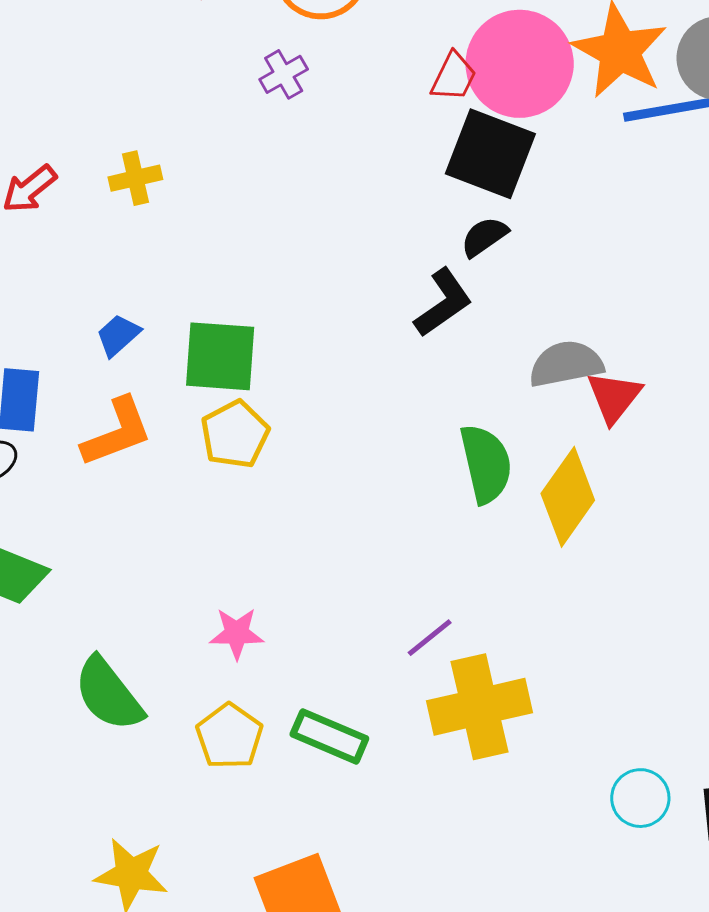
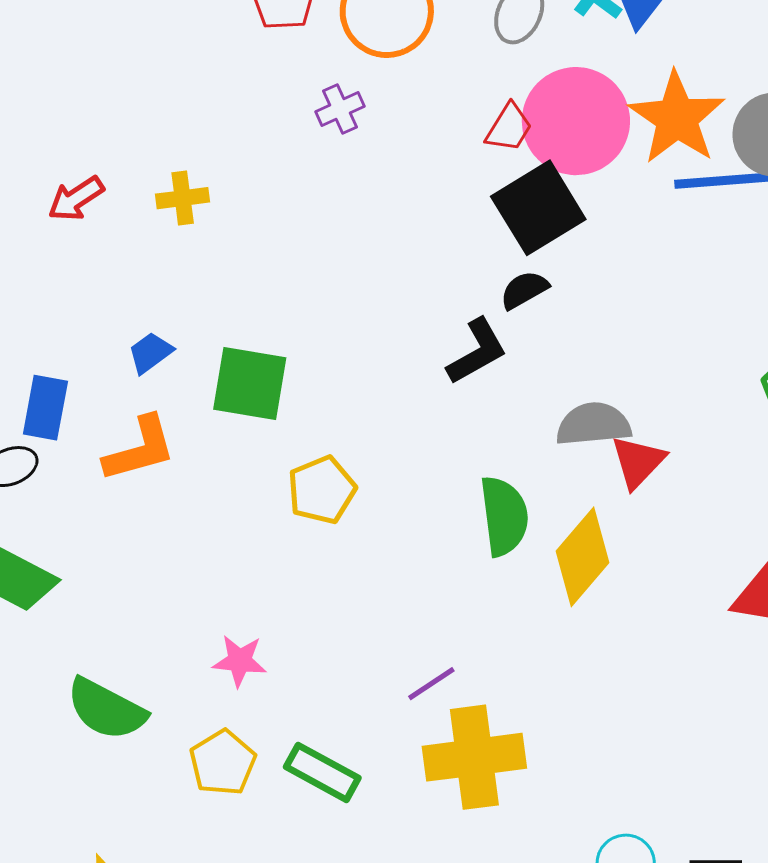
black square: (490, 154) -> (538, 208), turned 32
yellow pentagon: (235, 434) -> (322, 490), moved
green semicircle: (109, 694) -> (106, 709), turned -30

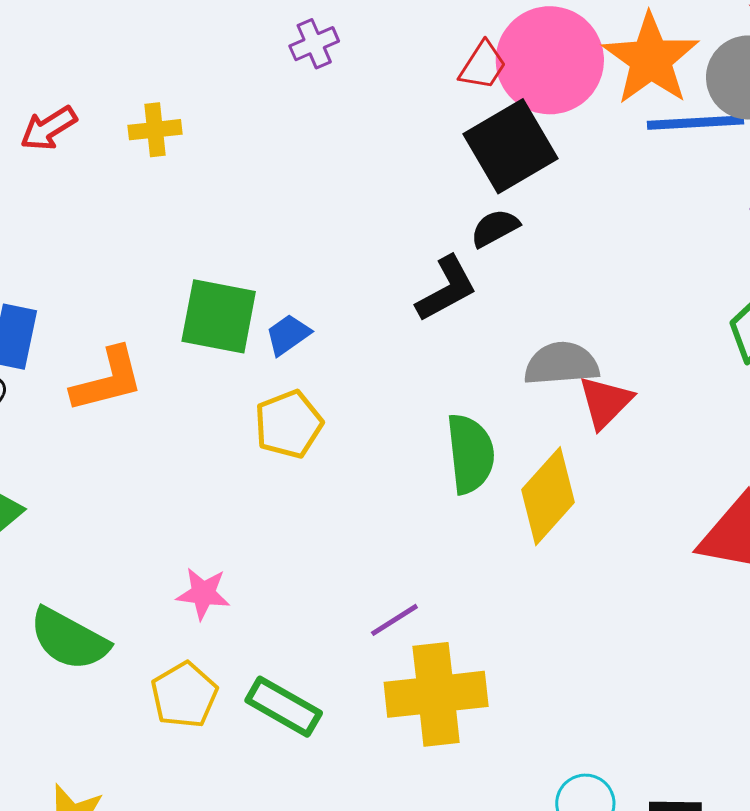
blue trapezoid: (150, 353) -> (288, 335), moved

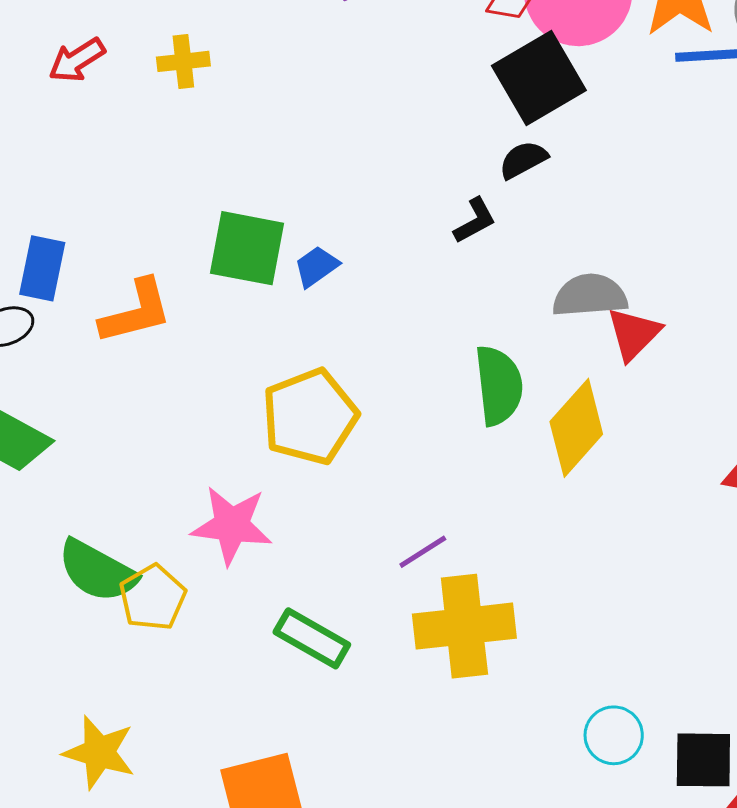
black L-shape: (446, 289) -> (475, 221), size x0.7
yellow pentagon: (289, 424) -> (310, 417), moved, size x1.4
pink star: (203, 593) -> (232, 525), size x1.5
yellow pentagon: (184, 695) -> (153, 598), moved

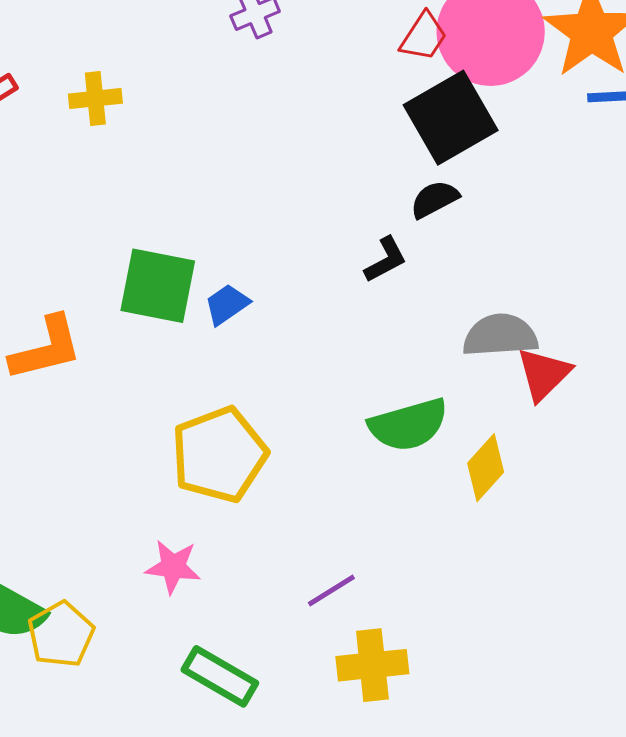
green semicircle: (499, 385) -> (408, 425), turned 80
yellow diamond: (576, 428) -> (486, 468), size x0.7
pink star: (232, 525) -> (173, 567), moved, size x0.7
yellow cross: (464, 626) -> (372, 665), size x0.7

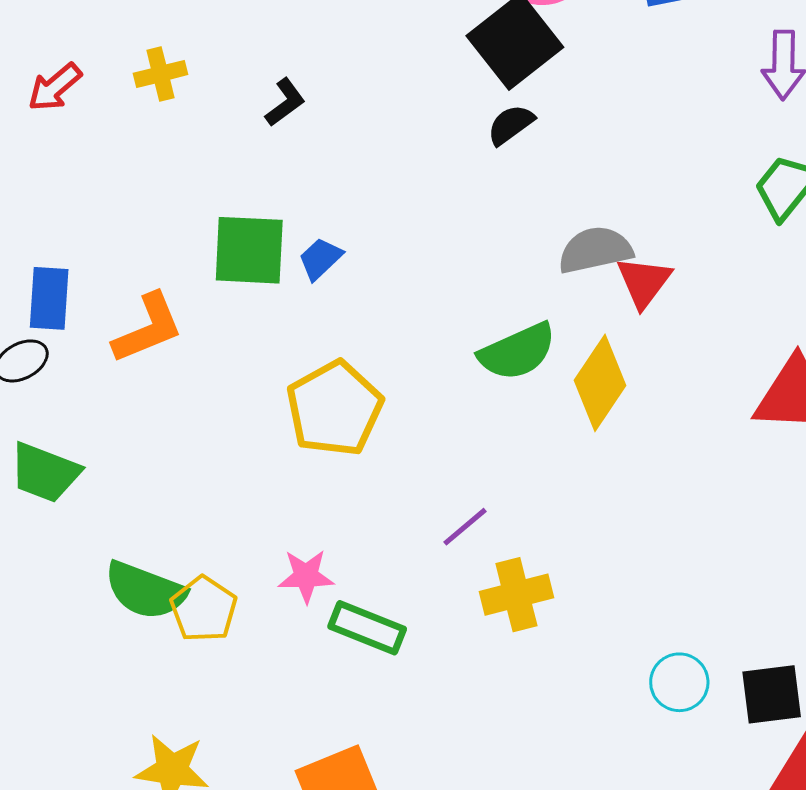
black L-shape: (386, 260) -> (285, 102), moved
yellow diamond: (486, 468) -> (600, 383), size x1.4
pink star: (173, 567) -> (306, 576), moved

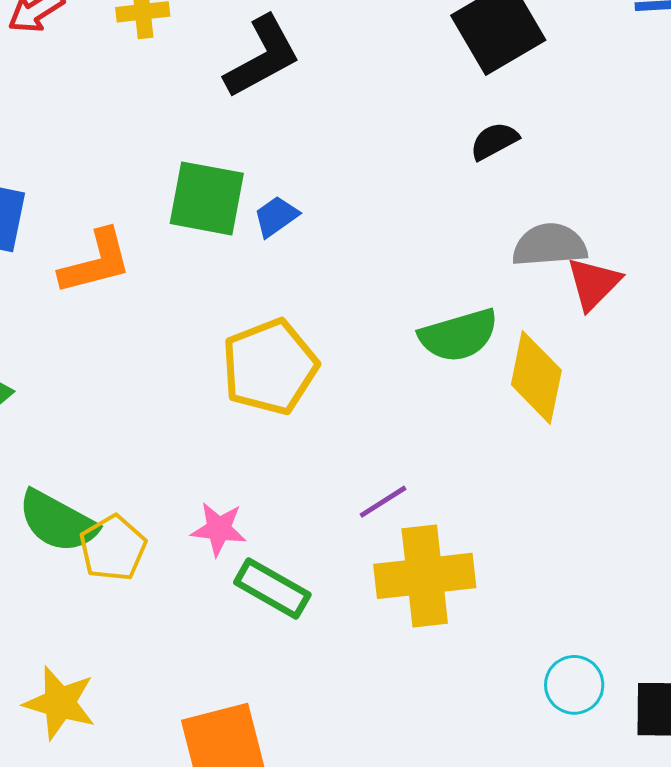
black L-shape: (285, 102) -> (262, 57), size x1.8
black semicircle: (511, 125) -> (494, 141), moved
yellow diamond: (600, 383) -> (536, 377), turned -30
yellow cross: (516, 595) -> (425, 576), size x1.4

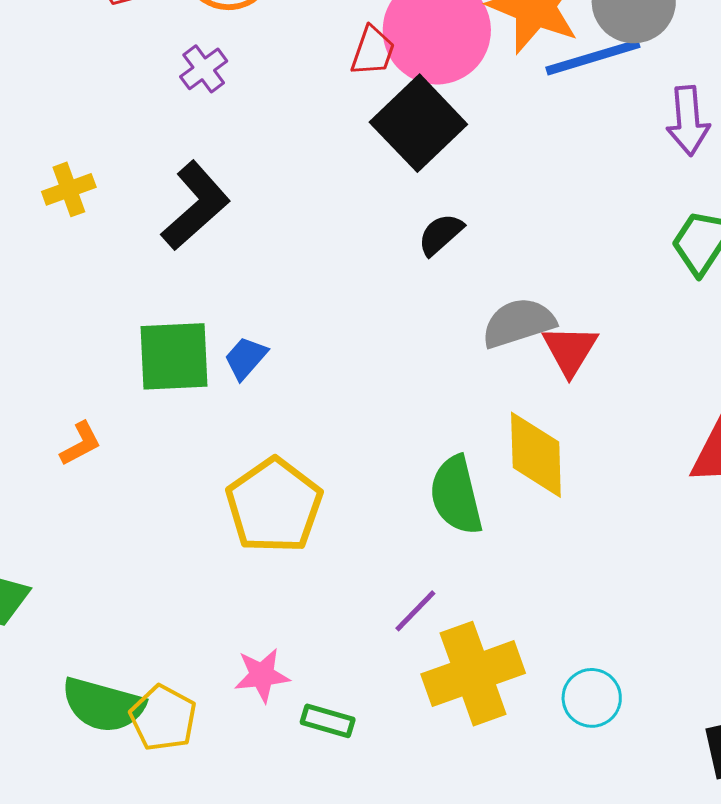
orange L-shape: (96, 262) -> (81, 444), size x0.6
green semicircle: (459, 335) -> (456, 495), moved, turned 106
green rectangle: (272, 589) -> (328, 721), size x0.7
cyan circle: (574, 685) -> (592, 698), moved

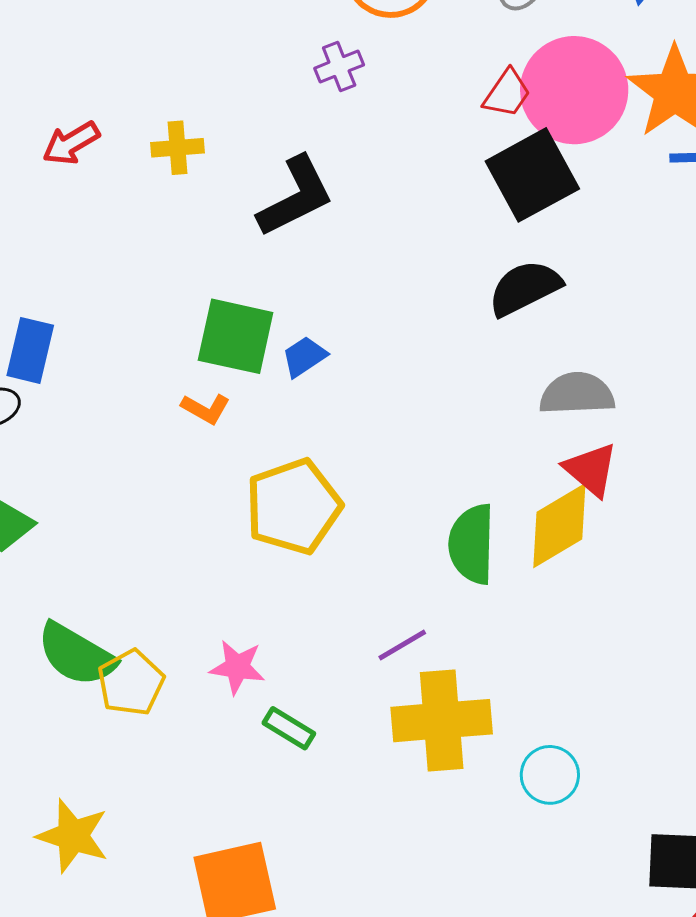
black semicircle: (441, 234) -> (525, 288), size x1.5
red triangle: (570, 350) -> (591, 470), moved, turned -36
orange L-shape: (81, 444) -> (206, 409), moved, turned 42
yellow diamond: (536, 455) -> (559, 526), turned 46

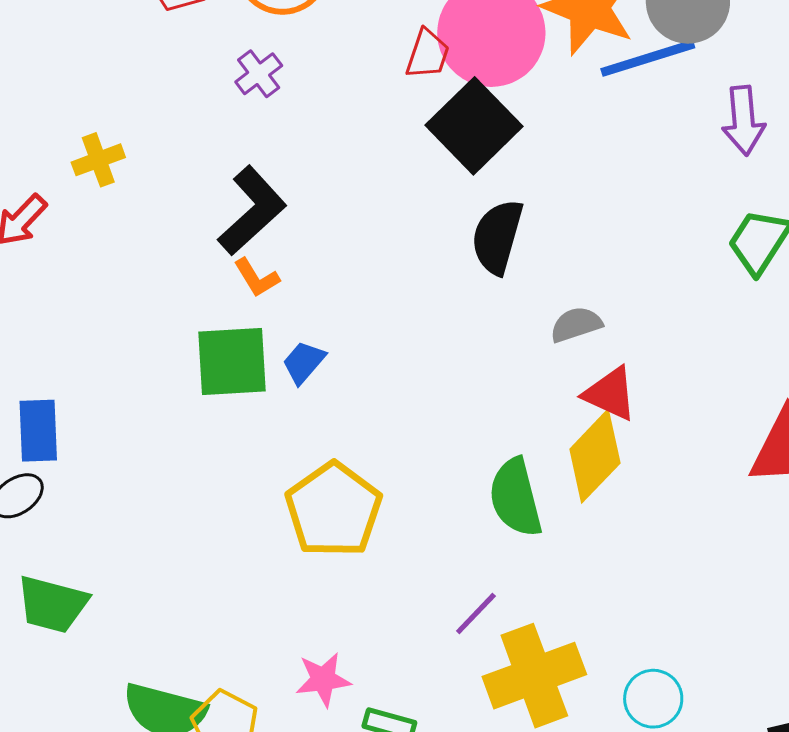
yellow cross: (177, 148) -> (98, 160), moved
black semicircle: (525, 288) -> (497, 237), turned -32
gray semicircle: (577, 394) -> (576, 324), size x0.7
orange L-shape: (206, 409) -> (257, 278), moved, turned 45

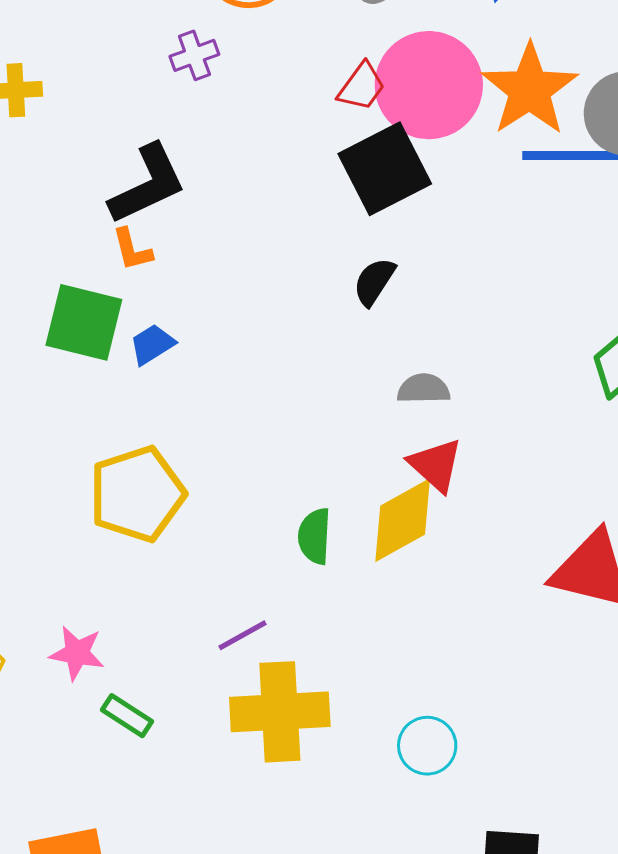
black semicircle: (497, 237) -> (374, 282), size x0.7
green semicircle: (516, 498) -> (315, 536), size x0.7
cyan circle: (653, 699) -> (427, 746), moved

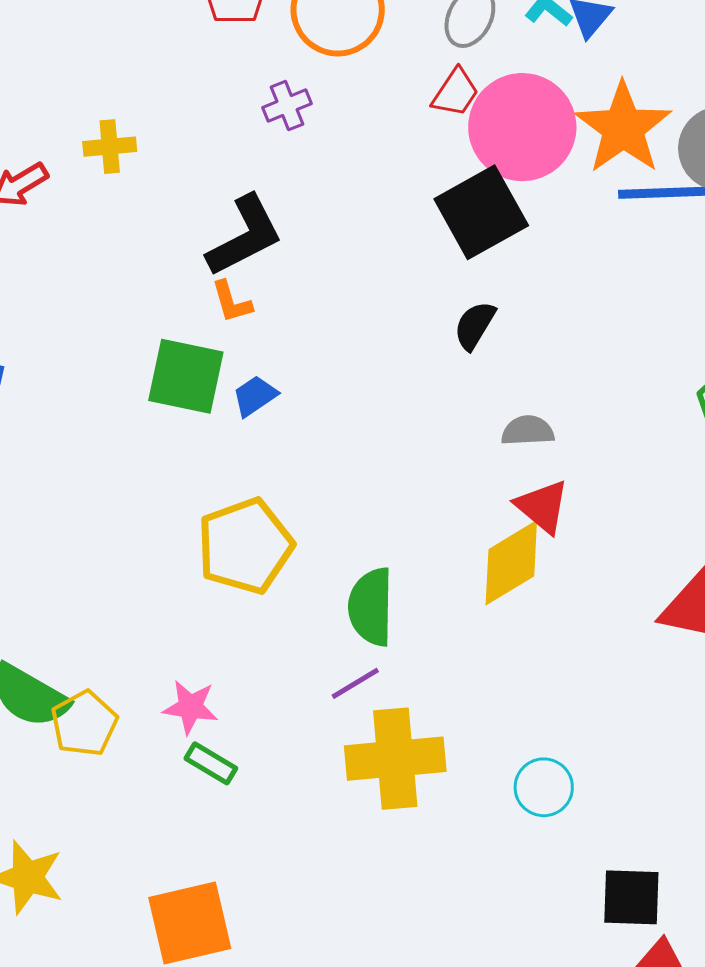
red trapezoid: (362, 87) -> (455, 93), moved
green semicircle: (315, 536) -> (371, 607), moved, size x1.4
green rectangle: (127, 716) -> (211, 763), moved

